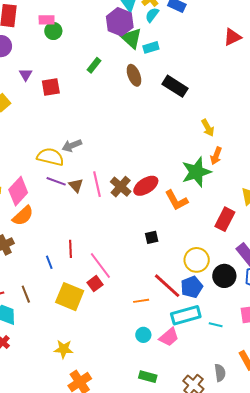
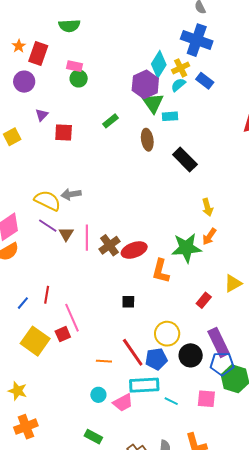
orange L-shape: (176, 200) -> (161, 271), turned 30
red rectangle: (225, 219) -> (204, 300), size x0.7
blue line: (49, 262) -> (23, 303), turned 48

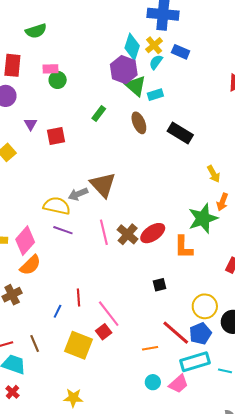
brown triangle: (66, 234) -> (103, 185), moved, size x1.8

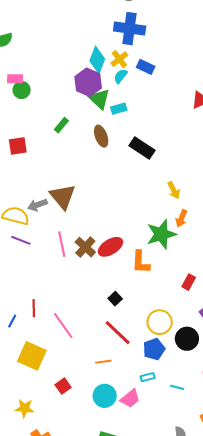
black square: (159, 285) -> (115, 299), turned -32
red square: (104, 332) -> (63, 386), moved
red line: (176, 333) -> (118, 333), moved
cyan rectangle: (195, 362) -> (148, 377), size x0.5
cyan circle: (153, 382) -> (105, 396), size x1.5

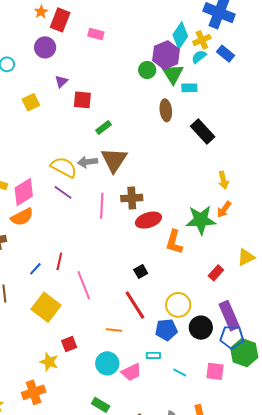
green circle: (22, 90) -> (147, 70), moved
green rectangle: (61, 125) -> (103, 127), moved
brown cross: (85, 247) -> (132, 198), moved, turned 30
yellow star: (25, 408) -> (49, 362), moved

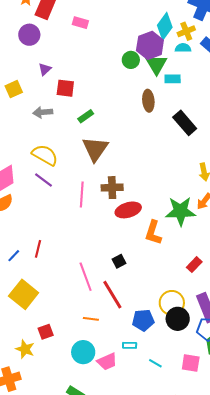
cyan semicircle: (199, 57) -> (183, 48), turned 35
gray arrow: (88, 162) -> (43, 112), moved
pink line: (84, 285) -> (86, 277), moved
yellow circle: (178, 305) -> (172, 303), moved

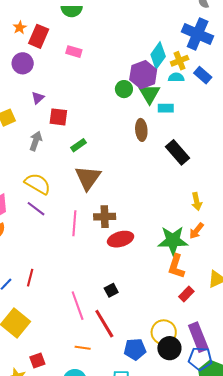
gray arrow: (43, 112) -> (36, 141), turned 114
orange L-shape: (153, 233) -> (176, 266), moved

